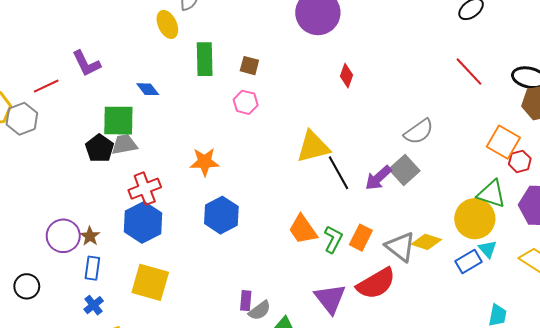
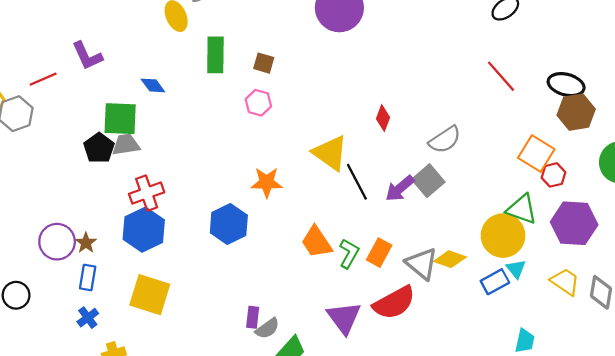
red diamond: (347, 76) -> (383, 118), moved
yellow triangle: (313, 147) -> (330, 153), turned 48
orange star: (205, 162) -> (267, 182), moved

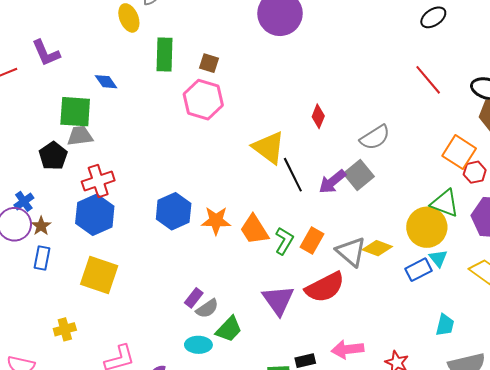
pink hexagon: (258, 103) -> (203, 100), size x1.6
black pentagon: (99, 148) -> (53, 156), moved
orange star: (267, 182) -> (216, 221), moved
purple rectangle: (253, 317) -> (194, 298), turned 30
blue cross: (88, 318) -> (24, 201), moved

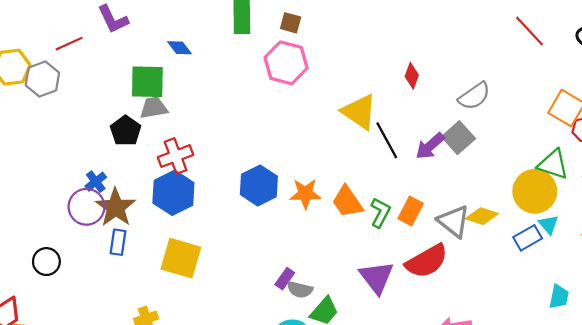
brown star: (41, 226) -> (116, 207), size x1.8
gray semicircle: (207, 309) -> (300, 290), turned 50

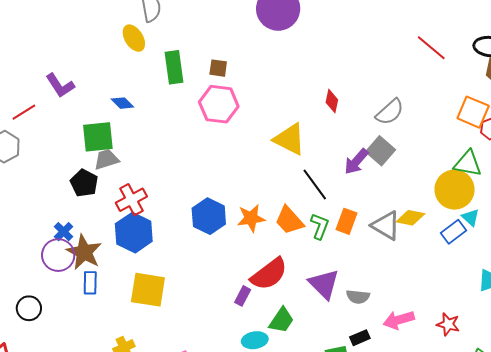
black line: (387, 140) -> (315, 185), moved
red semicircle: (427, 261) -> (269, 274), moved
gray semicircle: (300, 290) -> (358, 297), moved

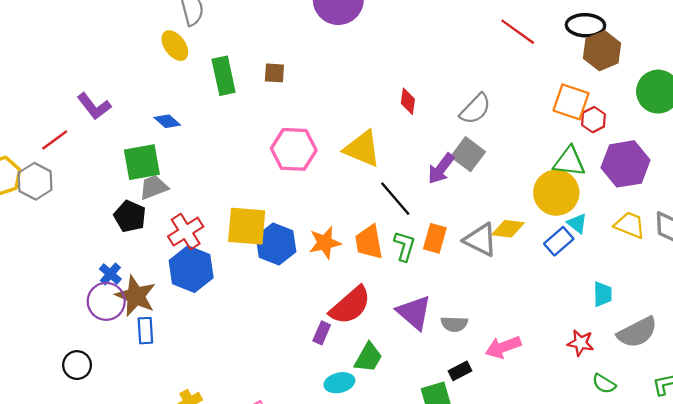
pink hexagon: (219, 104) -> (294, 149), moved
orange trapezoid: (289, 220) -> (369, 242), turned 36
yellow square: (148, 290) -> (247, 226), moved
red star: (448, 324) -> (581, 343), moved

